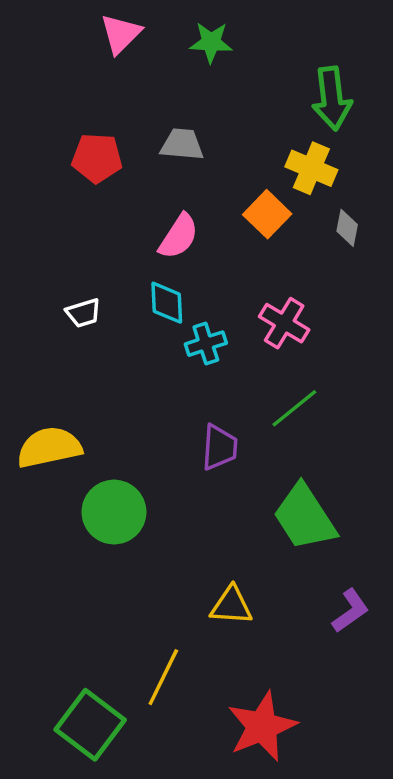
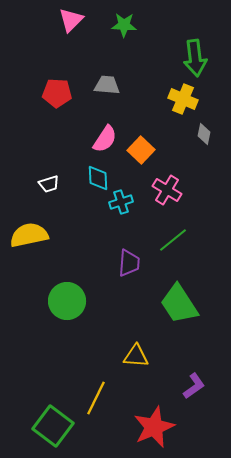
orange square: (267, 214) -> (141, 150), moved
yellow semicircle: (49, 447) -> (29, 235), moved
purple L-shape: (351, 611) -> (194, 386), moved

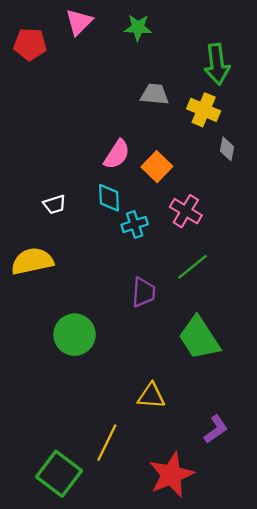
gray trapezoid: (107, 85) -> (155, 94), moved
red pentagon: (57, 93) -> (30, 44), moved

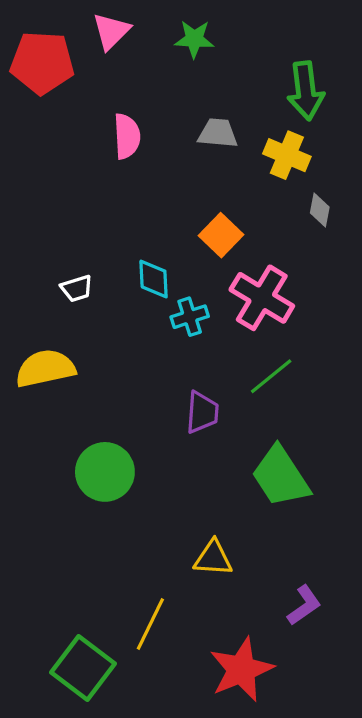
red pentagon: (30, 44) -> (42, 63), size x1.4
pink semicircle: (117, 154) -> (127, 136), moved, turned -36
pink cross: (186, 211) -> (262, 298), size x1.4

